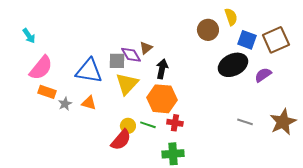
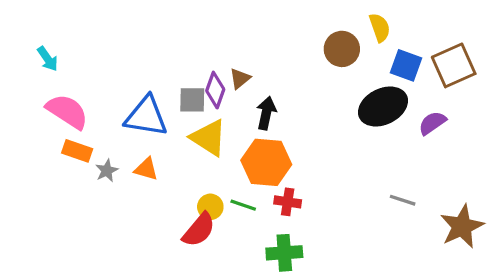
purple diamond: (131, 55) -> (215, 90), turned 50
pink semicircle: (41, 68) -> (67, 111), turned -96
yellow triangle: (127, 84) -> (209, 138), turned -40
brown star: (283, 122) -> (462, 227), moved

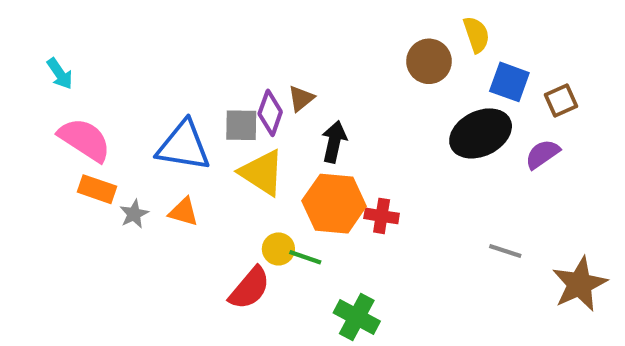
brown square: (454, 65) -> (561, 100), moved, size x0.6
red cross: (288, 202) -> (382, 216), moved
yellow circle: (210, 207) -> (278, 249), moved
green cross: (284, 253) -> (357, 317), turned 32

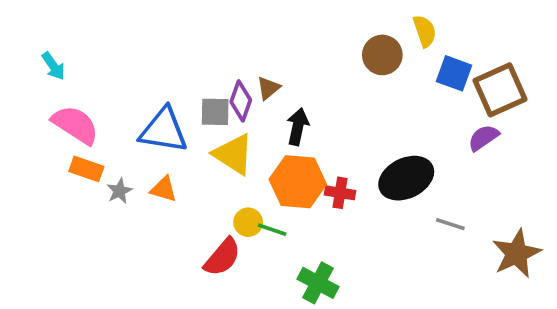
brown square: (561, 100) -> (500, 90), size x1.8
black ellipse: (481, 133) -> (406, 178), moved

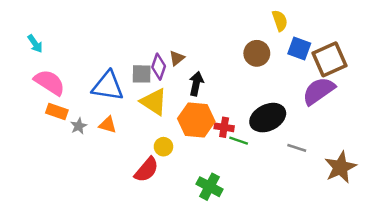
brown circle: (382, 55) -> (257, 53), moved
purple semicircle: (483, 138) -> (319, 91), size x1.6
green line: (272, 230) -> (239, 141), moved

